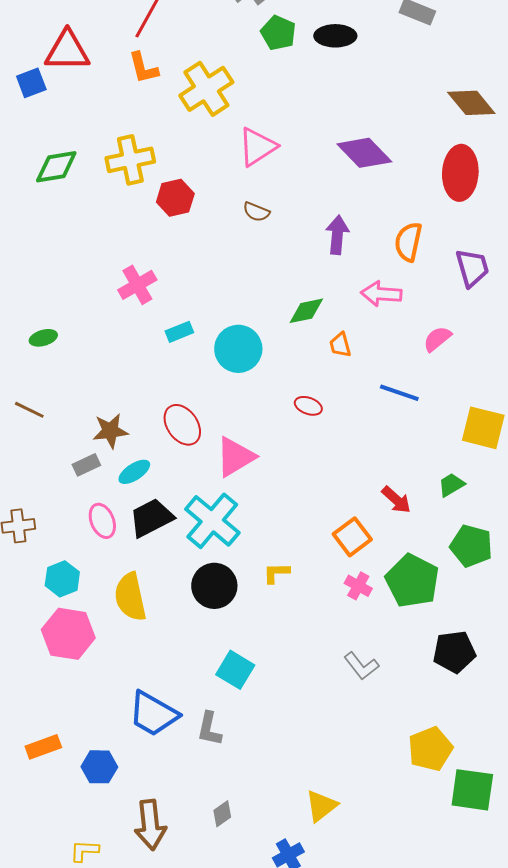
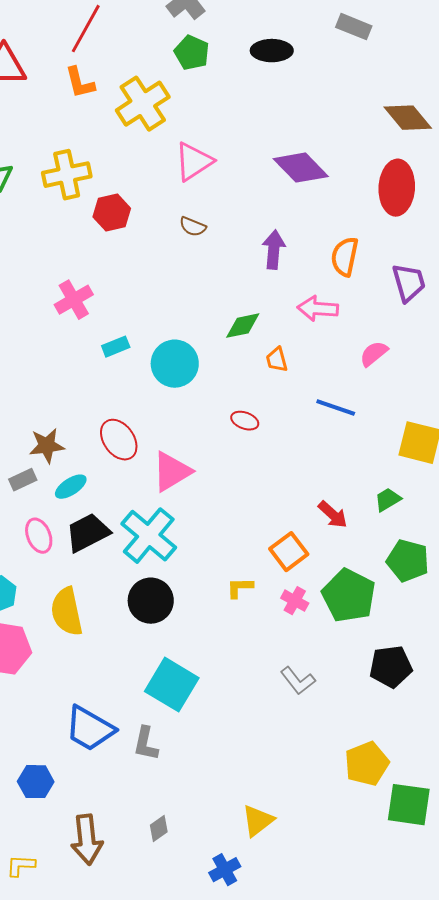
green pentagon: (278, 33) -> (192, 53), moved
yellow L-shape: (276, 573) -> (240, 588), moved
cyan square: (235, 670) -> (172, 685), size x1.4

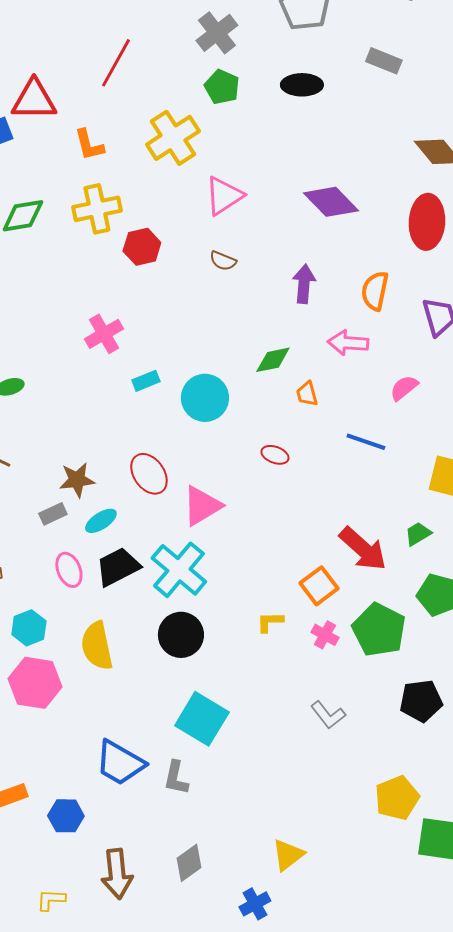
orange L-shape: (80, 83) -> (89, 145), moved
red arrow: (333, 515) -> (363, 549), size x1.6
gray diamond: (159, 829) -> (189, 863), size x1.4

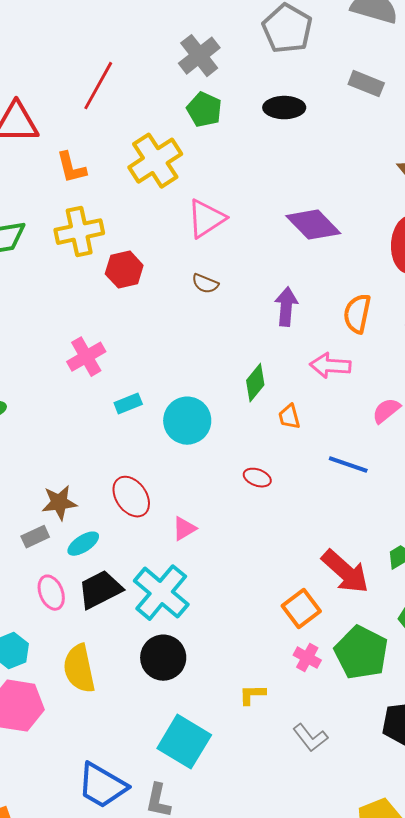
green diamond: (273, 360) -> (255, 383), turned -39
pink triangle: (202, 506) -> (184, 529), size x0.6
yellow L-shape: (270, 622) -> (252, 695), moved

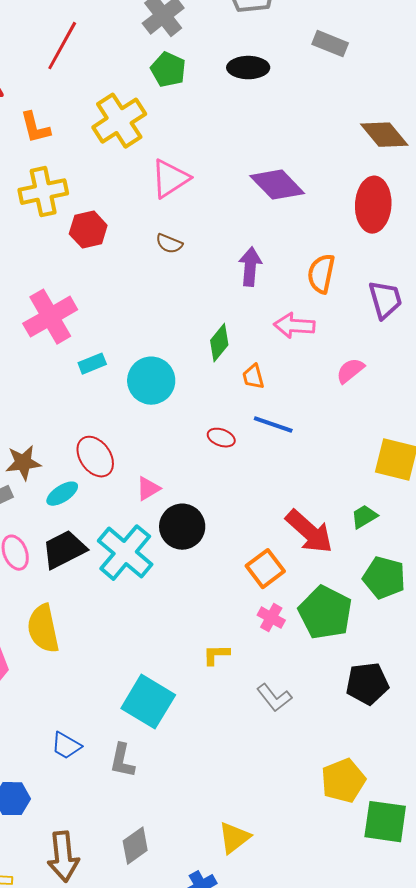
pink cross: (86, 357) -> (50, 317), size x1.4
blue line: (348, 465) -> (273, 425), moved
cyan ellipse: (83, 544) -> (62, 494), moved
black circle: (163, 658) -> (182, 527), moved
blue trapezoid: (102, 786) -> (66, 746), size x0.6

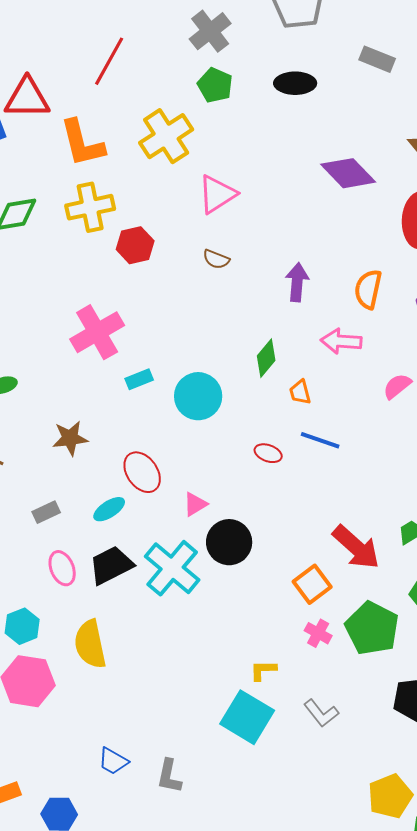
orange L-shape: (35, 128) -> (82, 143), size x1.5
purple diamond: (277, 185) -> (348, 173), moved
brown star: (23, 463) -> (70, 438), moved
cyan square: (148, 702) -> (247, 717), moved

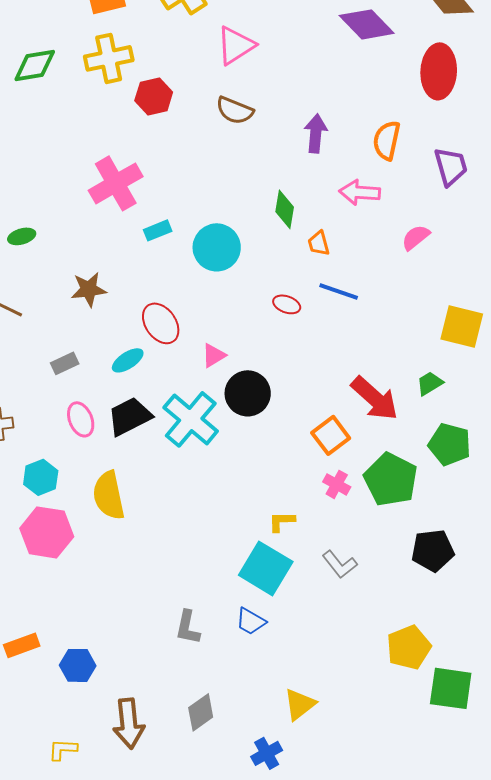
brown semicircle: (216, 259) -> (235, 110), size x1.4
green diamond: (266, 358) -> (285, 209), turned -30
blue trapezoid: (113, 761) -> (251, 621), moved

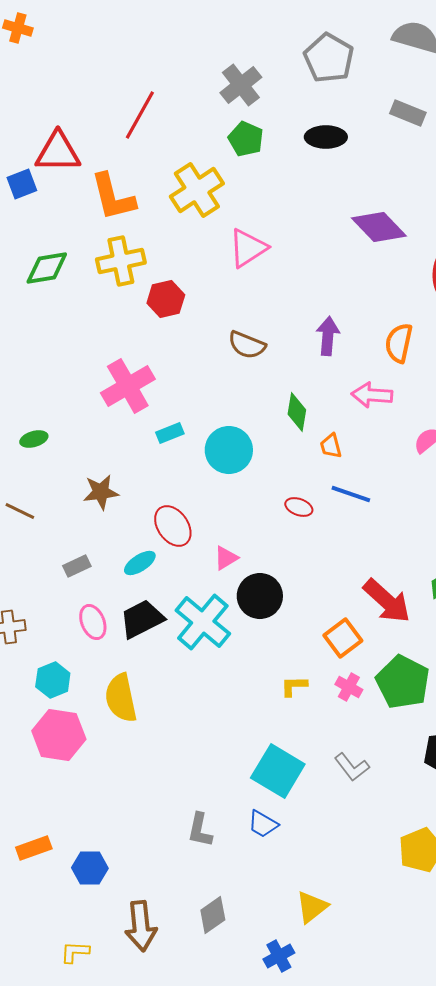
brown semicircle: (235, 110) -> (247, 345), moved
yellow L-shape: (282, 521) -> (294, 686), moved

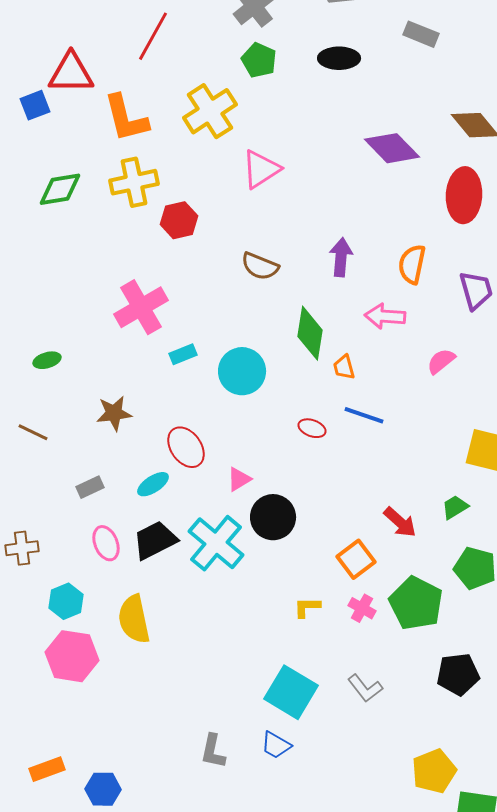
green diamond: (297, 412) -> (310, 333), size x1.4
red arrow: (387, 601) -> (400, 522), size x0.7

